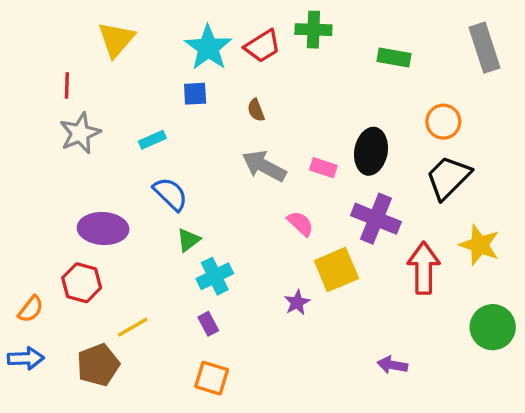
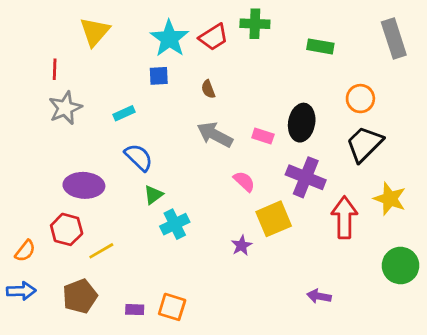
purple rectangle: (208, 324) -> (135, 310), moved, turned -60
yellow line: (133, 327) -> (101, 251), moved

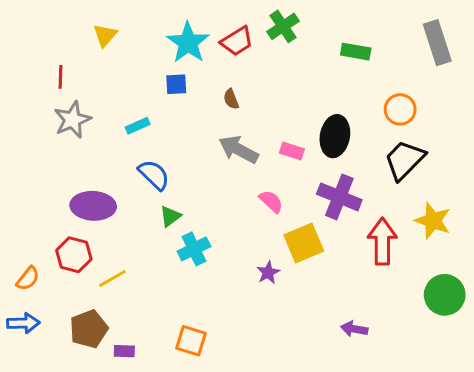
green cross: (255, 24) -> (283, 26), turned -36
yellow triangle: (95, 32) -> (105, 35), size x0.7
purple rectangle: (135, 310) -> (124, 351), moved

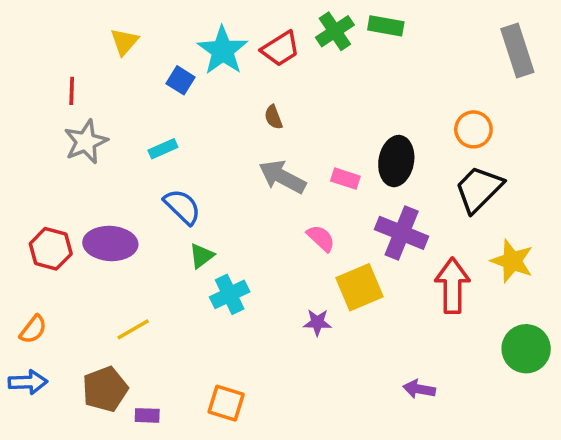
green rectangle: (356, 52) -> (386, 26), moved
blue square: (176, 84) -> (181, 80), moved, turned 35
red hexagon: (74, 255) -> (51, 249), moved
purple star: (268, 273) -> (317, 322), turned 30

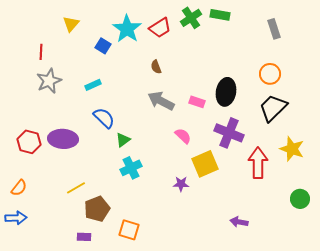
gray rectangle: (517, 50) -> (274, 29), moved, size x0.7
green triangle: (202, 256) -> (123, 140), moved
green circle: (526, 349) -> (300, 199), size x0.7
brown pentagon: (105, 389) -> (97, 209), moved

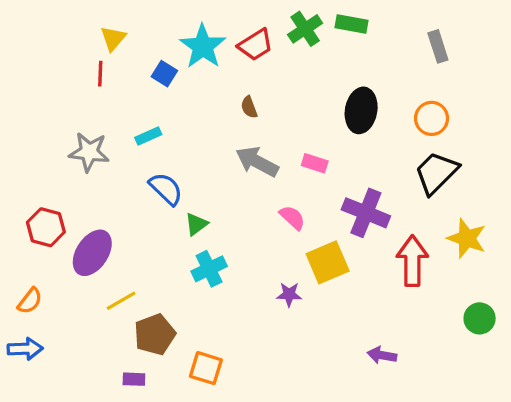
red line: (41, 52) -> (100, 74), moved
gray star: (49, 81) -> (89, 152), moved, turned 30
black ellipse: (226, 92) -> (361, 110), moved
purple ellipse: (63, 139) -> (92, 253), moved, turned -60

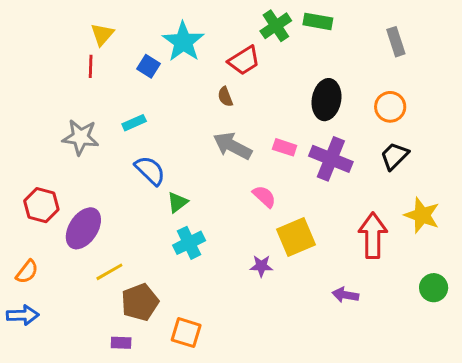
red trapezoid: (256, 45) -> (244, 61), moved
black trapezoid: (436, 173) -> (395, 156), size x0.7
purple cross: (366, 213) -> (331, 159), moved
purple arrow: (382, 355) -> (345, 295), moved

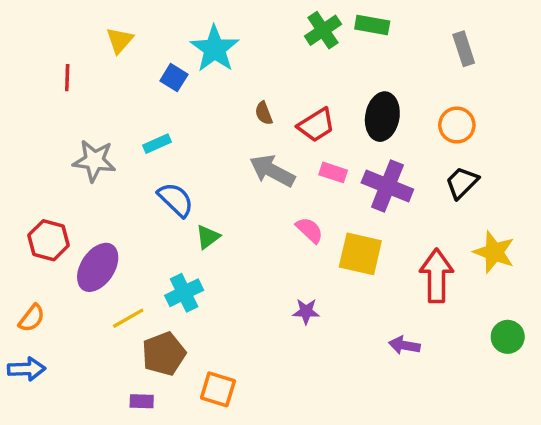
red trapezoid: (244, 61) -> (316, 125), moved
red line: (91, 66) -> (67, 78), moved
yellow square: (296, 237) -> (360, 254), moved, turned 36
cyan cross: (189, 243) -> (184, 293), moved

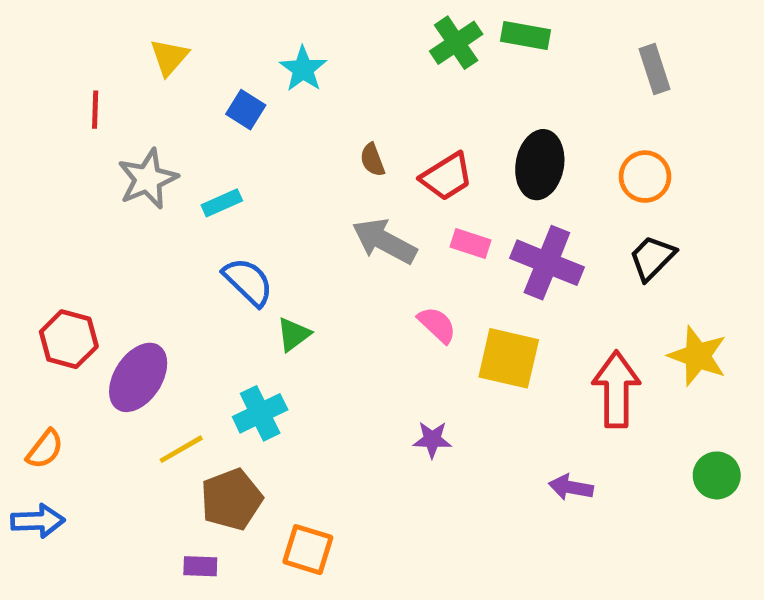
cyan star: (215, 49) -> (303, 69), size x0.7
gray star: (94, 161) -> (148, 179), moved, turned -30

